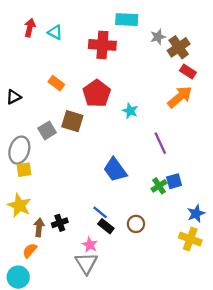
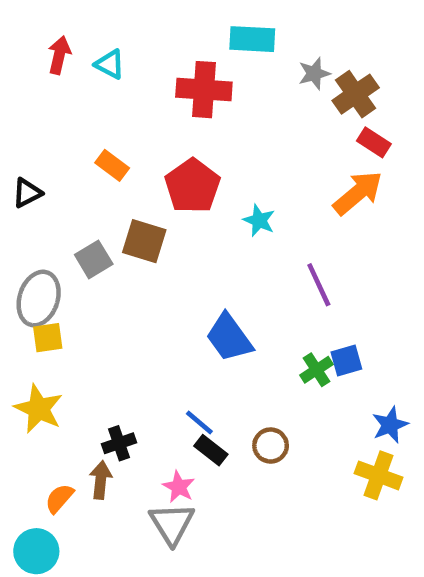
brown arrow: (39, 227) -> (101, 480), moved

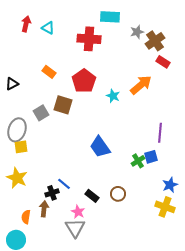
orange arrow: (358, 193) -> (141, 85), moved
purple line: (319, 285) -> (160, 133), moved, turned 30
blue line: (199, 423) -> (64, 184), moved
orange semicircle: (59, 498) -> (26, 217), turned -32

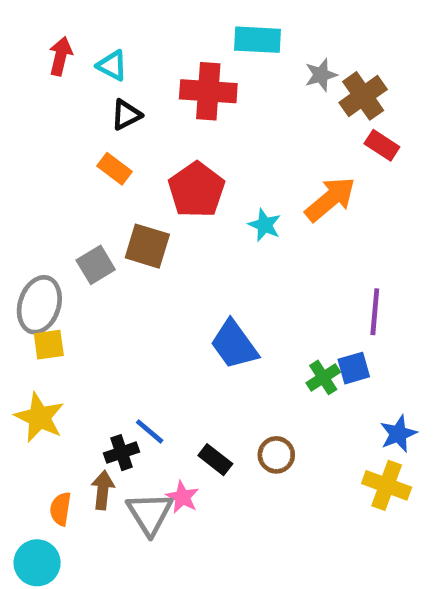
black triangle: (12, 84) -> (126, 115), moved
gray triangle: (75, 228) -> (150, 514), moved

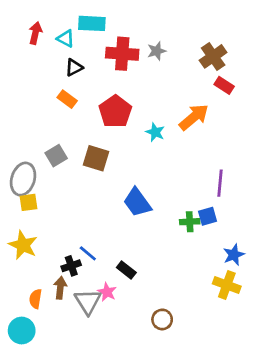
cyan rectangle: (258, 40) -> (92, 23), moved
gray star: (321, 75) -> (157, 51), moved
brown square: (147, 246) -> (96, 158), moved
green cross: (323, 377) -> (190, 222), turned 30
brown circle: (276, 455) -> (162, 319), moved

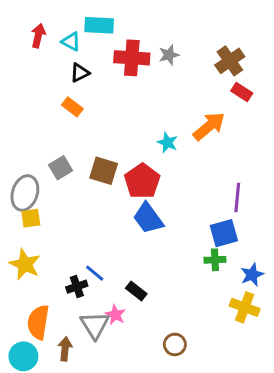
red pentagon: (115, 112) -> (142, 181), moved
blue square: (208, 216) -> (224, 233), size x1.4
green cross: (190, 222) -> (215, 260), moved
brown arrow: (60, 288) -> (65, 349), moved
orange semicircle: (35, 299) -> (38, 322), size x1.6

